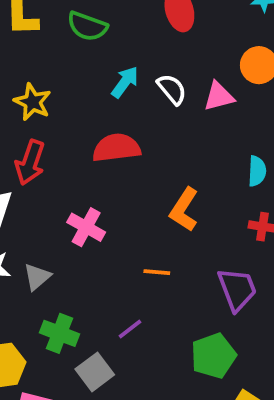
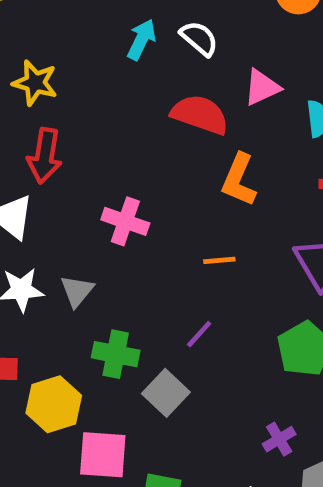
pink triangle: (219, 96) -> (262, 87), moved
red semicircle: (116, 148) -> (200, 114), moved, turned 36

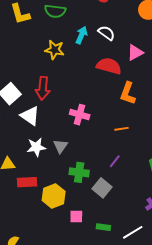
yellow star: (35, 83) -> (55, 50), moved
pink square: (103, 455) -> (76, 216), size x0.6

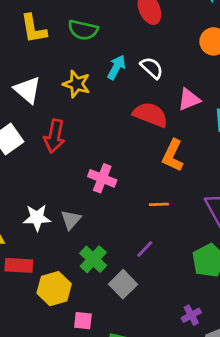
white triangle: (30, 116) -> (28, 90), moved
green cross: (79, 172) -> (93, 259), turned 30

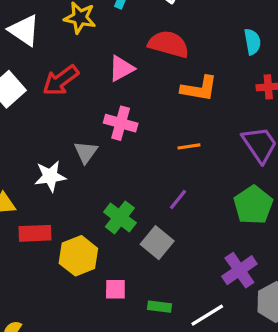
pink triangle: (189, 99) -> (121, 69), moved
red arrow: (54, 136) -> (61, 80), turned 48
orange L-shape: (173, 156) -> (199, 89), turned -100
gray triangle: (71, 220) -> (86, 152), moved
purple cross: (191, 315) -> (239, 270), size x1.5

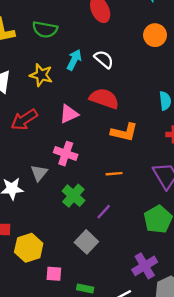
green cross: (120, 217) -> (73, 196), moved

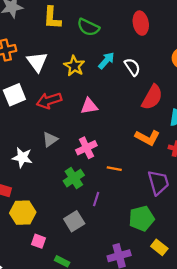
red semicircle: (104, 99) -> (152, 97), moved, turned 85
orange L-shape: (124, 132) -> (148, 137), moved
pink cross: (66, 154) -> (86, 148), moved, turned 30
gray triangle: (39, 173) -> (50, 140), moved
purple line: (104, 212) -> (96, 199), turned -40

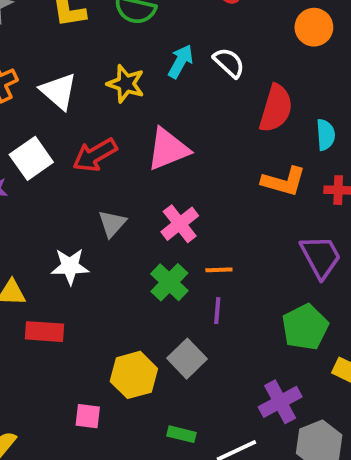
pink triangle: (89, 106) -> (168, 149), size x1.4
orange line: (114, 169) -> (219, 270), moved
yellow hexagon: (23, 213) -> (134, 375), moved
pink square: (38, 241) -> (88, 416), moved

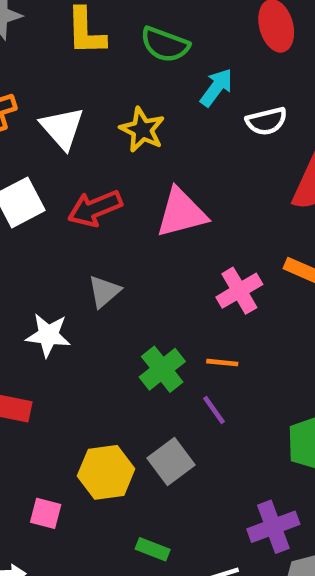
cyan arrow: (181, 61) -> (216, 88), moved
white semicircle: (229, 63) -> (266, 121), turned 116
pink cross: (180, 224) -> (239, 291), moved
purple line: (217, 311) -> (214, 410), turned -48

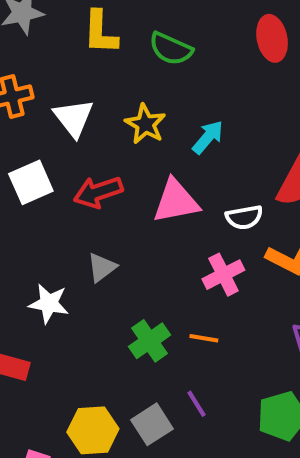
cyan arrow: (216, 88) -> (208, 137), moved
white semicircle: (266, 121) -> (244, 217), moved
purple line: (214, 410) -> (197, 404), moved

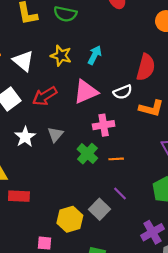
pink cross: (223, 275) -> (104, 125), moved, turned 30
white star: (49, 303) -> (25, 137), moved, turned -30
green cross: (149, 341) -> (87, 154), moved

